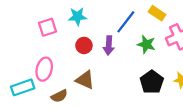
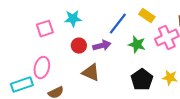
purple arrow: (109, 45) -> (102, 46), turned -108
brown triangle: (85, 80) -> (91, 73), moved

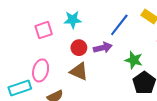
green star: (137, 45) -> (134, 60), moved
brown triangle: (91, 73) -> (79, 71), moved

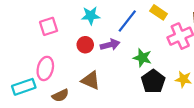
cyan star: (73, 20) -> (91, 16), moved
brown triangle: (79, 71) -> (91, 80), moved

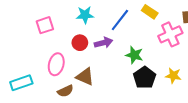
pink ellipse: (45, 68) -> (56, 64), moved
brown semicircle: (60, 95) -> (65, 91), moved

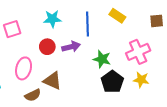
blue line: (120, 20) -> (88, 24), turned -40
pink cross: (170, 34) -> (138, 52), moved

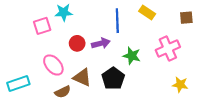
cyan star: (52, 19) -> (64, 12), moved
pink ellipse: (24, 68) -> (53, 65), turned -55
yellow star: (141, 80) -> (180, 85), moved
black pentagon: (112, 82) -> (113, 78), moved

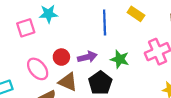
red circle: (77, 43) -> (61, 57), moved
purple arrow: (101, 43) -> (87, 57), moved

